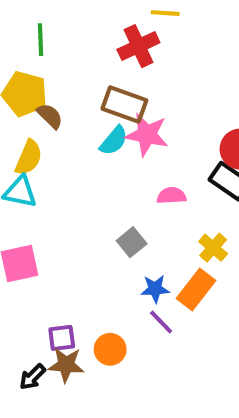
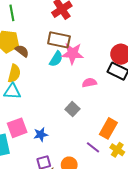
yellow cross: (213, 248) -> (117, 150), moved
blue star: (155, 289) -> (41, 134), moved

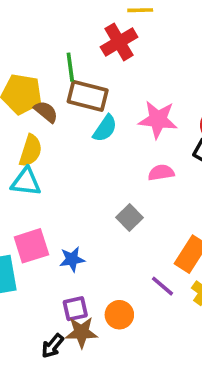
green line: (12, 13) -> (70, 67), moved
brown rectangle: (59, 40) -> (88, 96), moved
pink star: (73, 53) -> (158, 120), moved

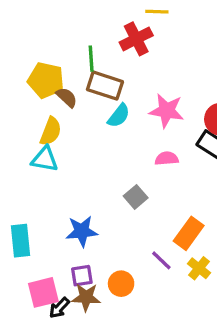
pink square: (31, 246) -> (43, 292), moved
blue star: (72, 259) -> (82, 231), size x1.4

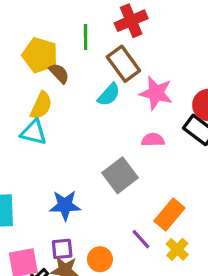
brown rectangle: (105, 86) -> (123, 64), moved, turned 32
gray square: (136, 197) -> (120, 175), size x1.5

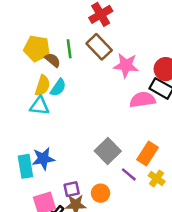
green line: (86, 37) -> (69, 49), moved
cyan semicircle: (109, 95) -> (58, 87), moved
pink semicircle: (153, 140) -> (142, 100), moved, size x1.5
gray square: (120, 175) -> (108, 151), moved
blue star: (65, 205) -> (43, 159), moved

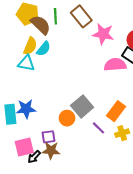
brown semicircle: (53, 60) -> (41, 25), size x1.5
yellow cross: (157, 178) -> (122, 133), turned 32
orange circle: (101, 193) -> (67, 118), moved

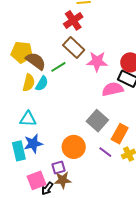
green line: (55, 16) -> (58, 67), moved, turned 70
cyan triangle: (26, 63) -> (28, 119), moved
gray square: (82, 106) -> (97, 121), moved
orange circle: (67, 118) -> (74, 147), size x1.5

